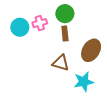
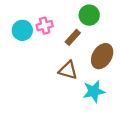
green circle: (65, 14) -> (89, 15), moved
brown rectangle: (65, 34) -> (73, 37), turned 48

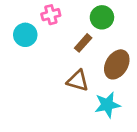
pink cross: (45, 26) -> (51, 15), moved

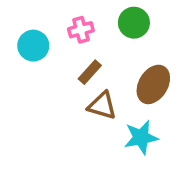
pink cross: (51, 15) -> (81, 30), moved
brown rectangle: (83, 43) -> (90, 72), moved

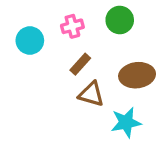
brown ellipse: (153, 84) -> (137, 75), turned 52

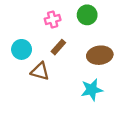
cyan circle: (30, 40) -> (22, 49), moved
brown triangle: (91, 94) -> (40, 71), moved

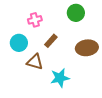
pink cross: (53, 19) -> (35, 20), moved
cyan star: (92, 90) -> (60, 78), moved

